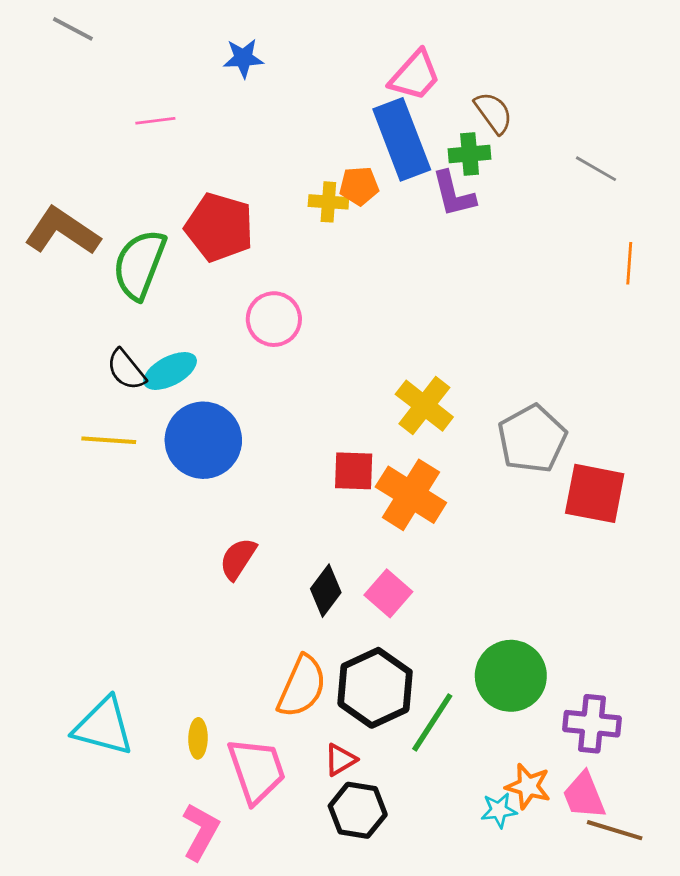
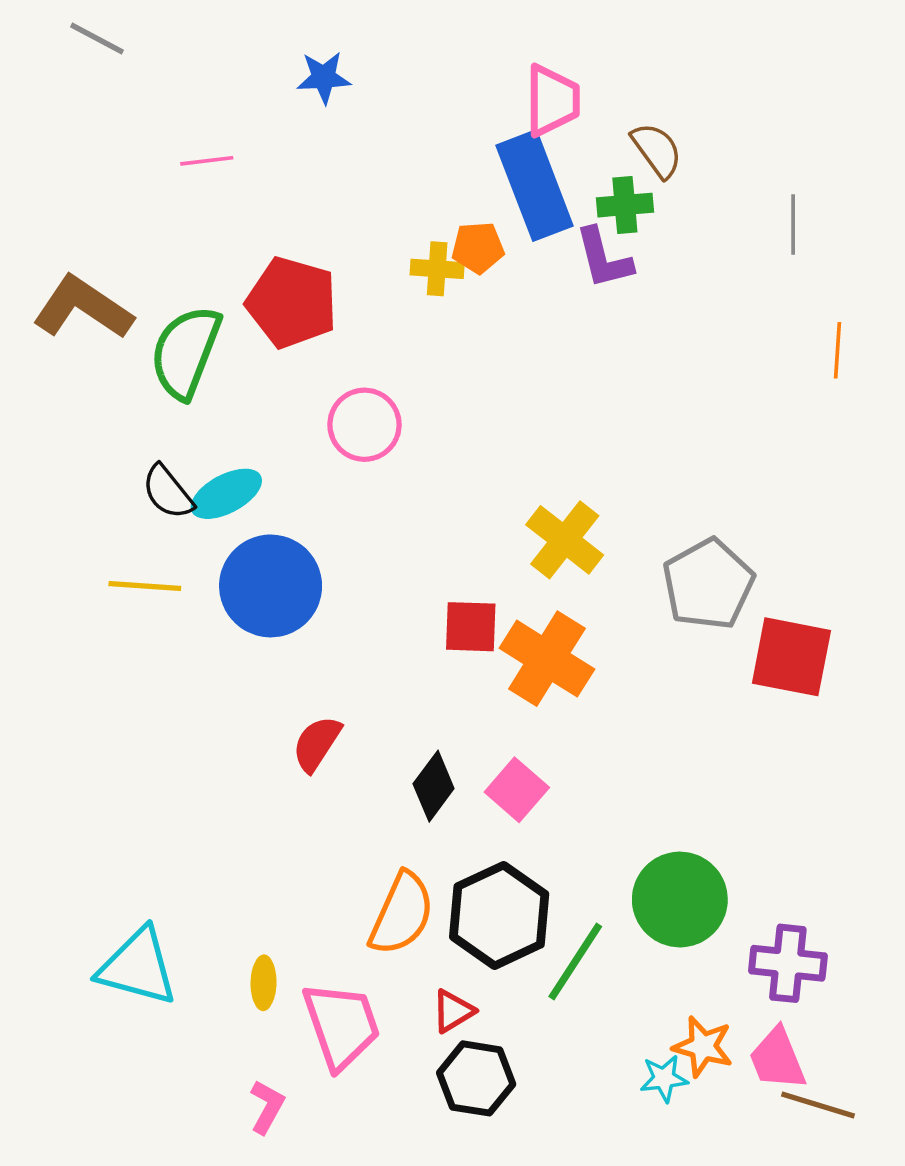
pink trapezoid: (415, 75) -> (552, 101), turned -42
gray line: (596, 169) -> (793, 225), turned 60
pink L-shape: (201, 832) -> (267, 1107), size x0.7

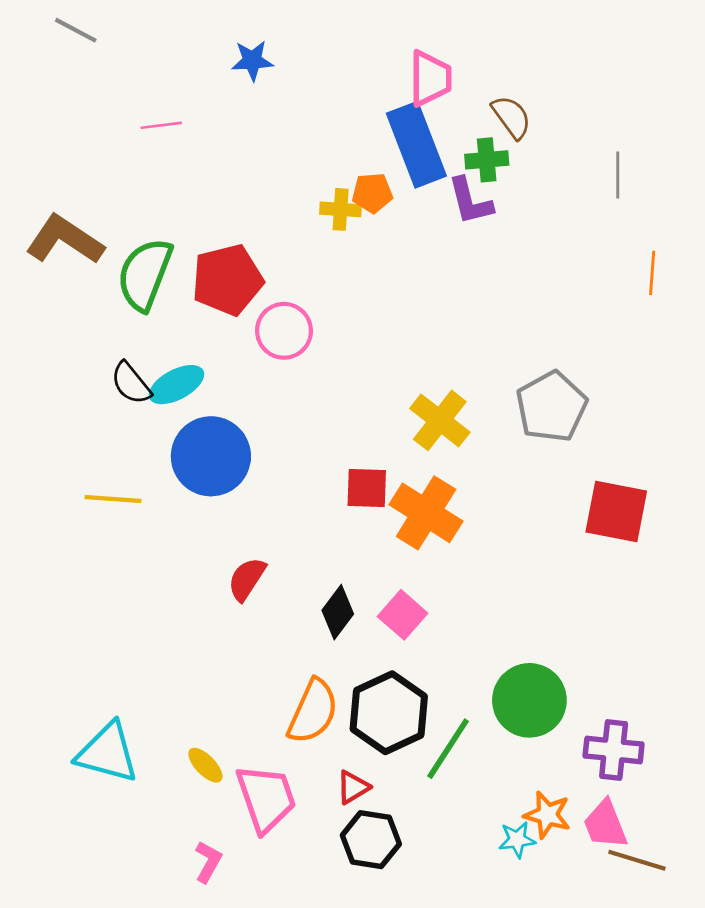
red pentagon: (292, 302) -> (227, 280), moved, turned -30
gray pentagon: (708, 584) -> (552, 407), moved
yellow line: (145, 586) -> (113, 499), moved
yellow ellipse: (264, 983) -> (205, 765), turned -45

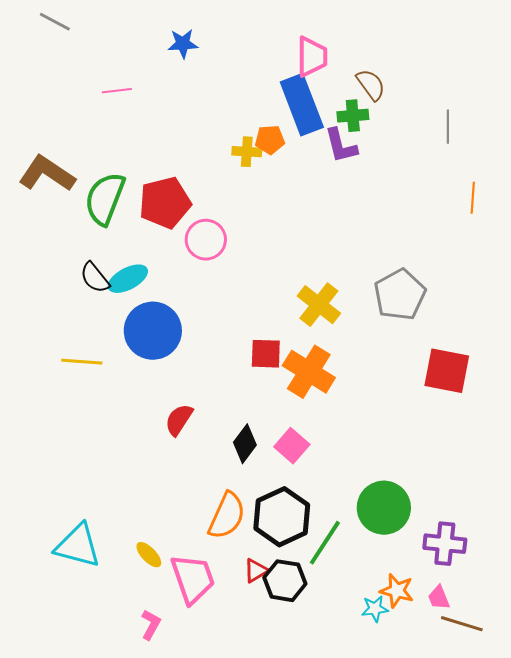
pink trapezoid: (605, 824) -> (439, 598), size x0.7
black hexagon: (371, 840) -> (285, 581), moved

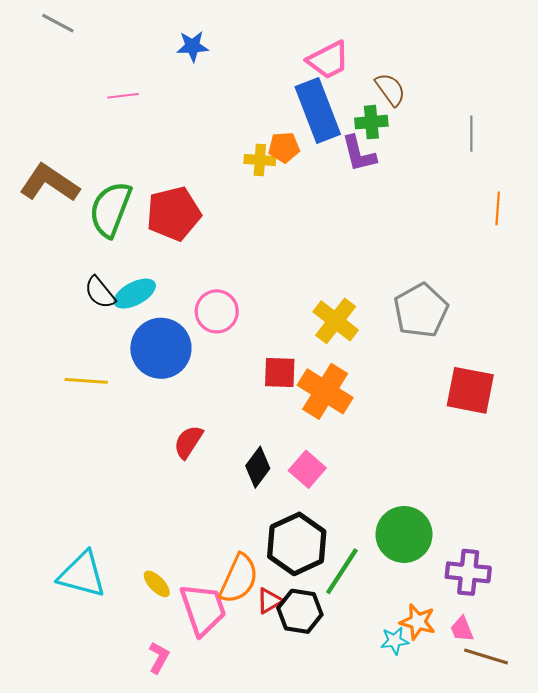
pink trapezoid: (312, 57) -> (328, 60), turned 63
pink circle: (206, 240) -> (217, 311), moved
orange semicircle: (227, 516) -> (239, 579), moved

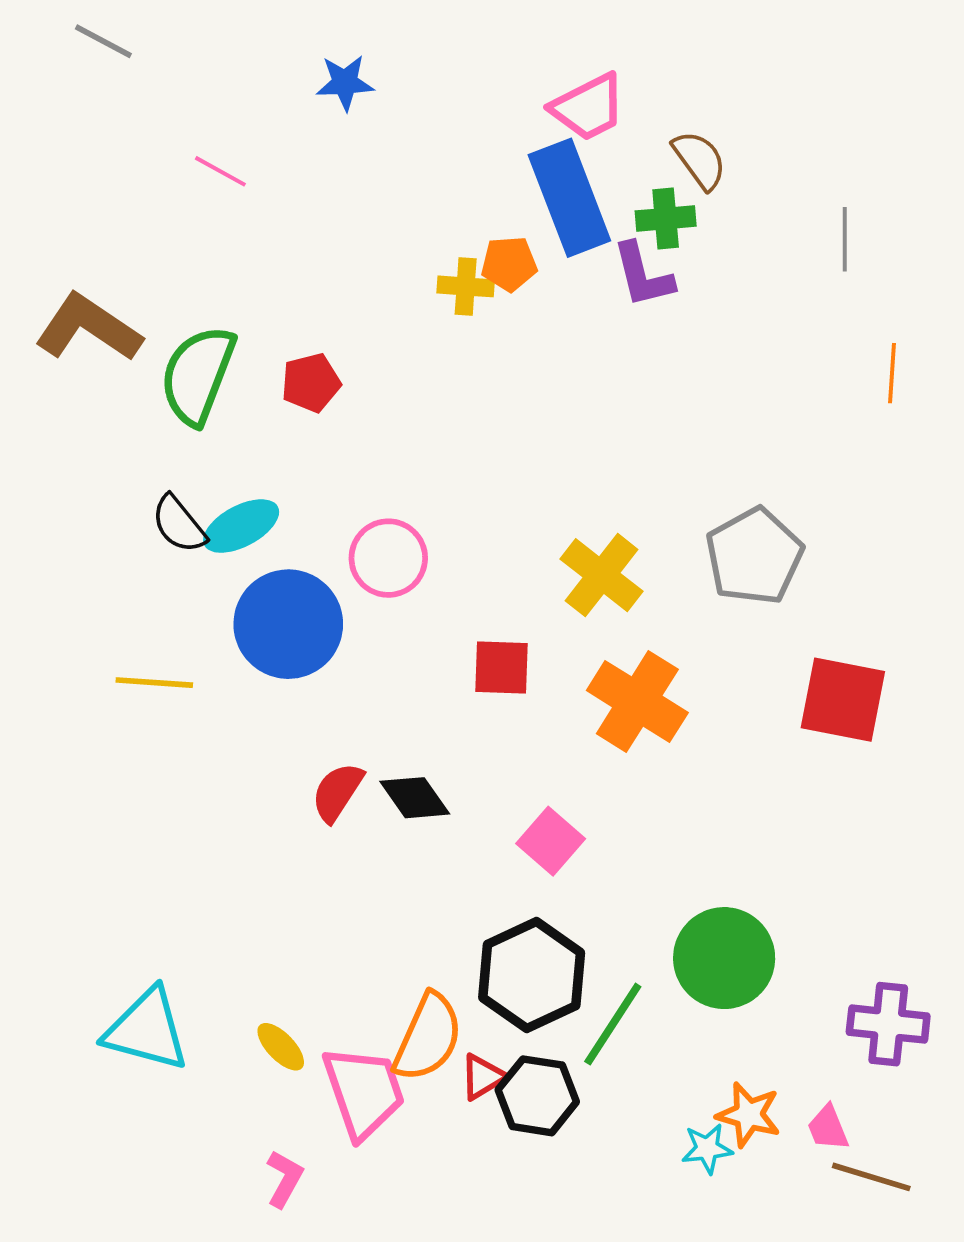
pink line: (123, 96) -> (220, 171), turned 36
red pentagon: (174, 214) -> (311, 383), size x0.6
orange cross: (325, 391) -> (637, 701), moved
black diamond: (258, 467) -> (415, 798), moved, turned -72
purple cross: (468, 572) -> (888, 1024), moved

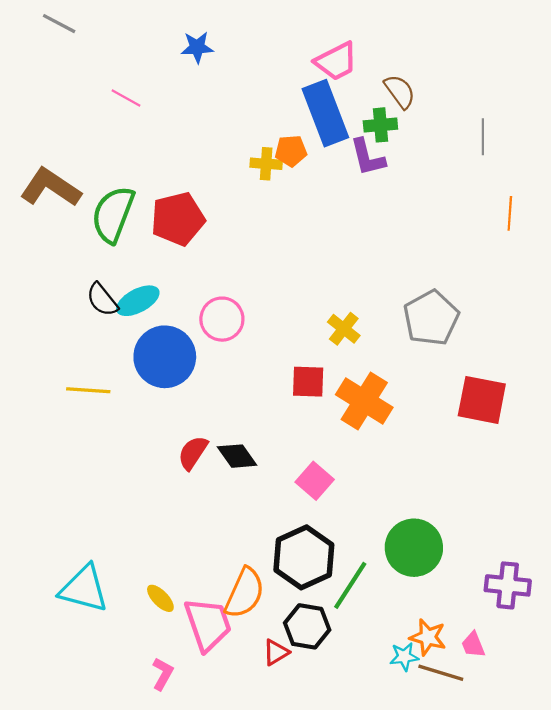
red pentagon: (311, 383) -> (178, 219), size x1.6
yellow cross: (601, 575) -> (344, 329), size x0.7
red square: (501, 668) -> (308, 382), moved
red triangle: (483, 1077) -> (276, 652), moved
brown line: (871, 1177) -> (441, 673), moved

